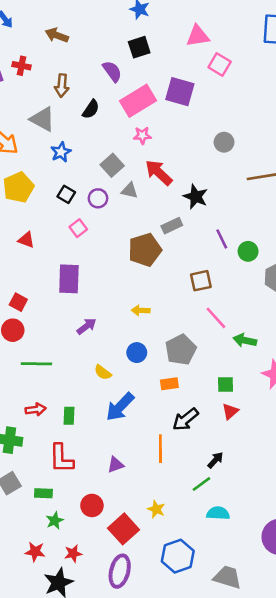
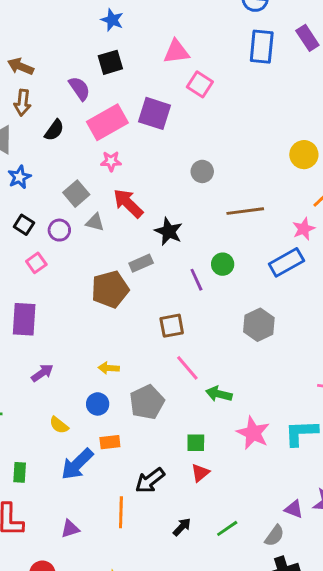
brown arrow: (57, 35) -> (21, 66), moved
green circle: (248, 251) -> (223, 264), moved
yellow arrow: (141, 310) -> (109, 368), moved
orange rectangle: (169, 384) -> (110, 442), moved
green line: (201, 484) -> (227, 528), moved

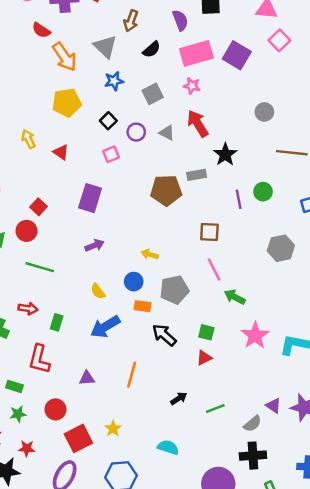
gray square: (76, 194) -> (153, 94), moved
orange rectangle: (110, 442) -> (142, 306), moved
black arrow: (150, 481) -> (164, 335), moved, turned 65

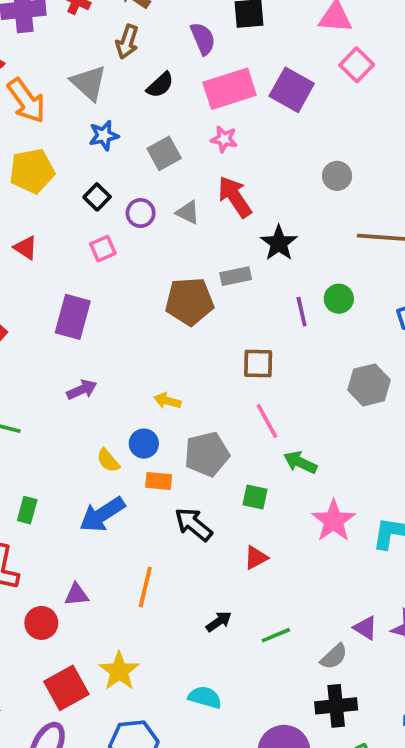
yellow semicircle: (98, 291) -> (108, 460), moved
green square: (206, 332) -> (255, 497), moved
red circle: (55, 409) -> (41, 623), moved
yellow star: (113, 429) -> (119, 671), size x1.5

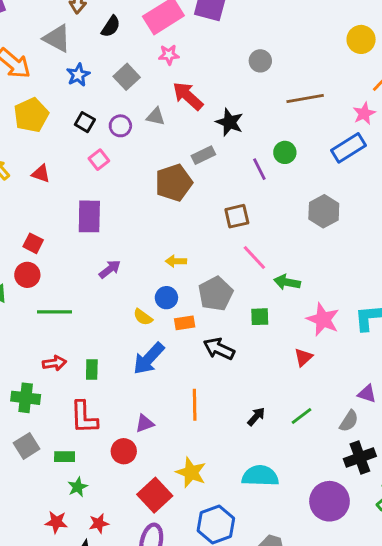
red triangle: (256, 558) -> (303, 357), moved
cyan semicircle: (205, 697) -> (260, 476), size x1.4

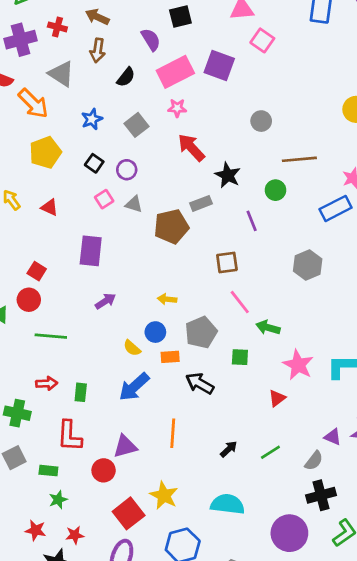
gray triangle: (57, 38) -> (61, 74), moved
gray triangle: (156, 117) -> (134, 204), moved
green circle: (285, 152) -> (275, 190), moved
purple triangle: (145, 423) -> (125, 446), size x1.4

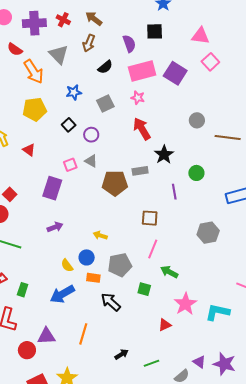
brown line: (299, 159) -> (228, 137), moved
pink square: (104, 199) -> (70, 165), moved
pink line: (240, 302) -> (153, 249), turned 48

